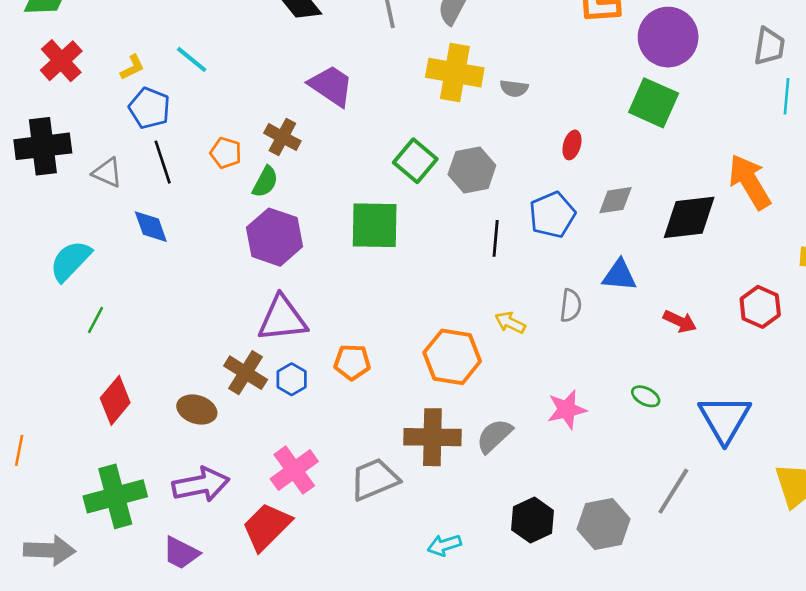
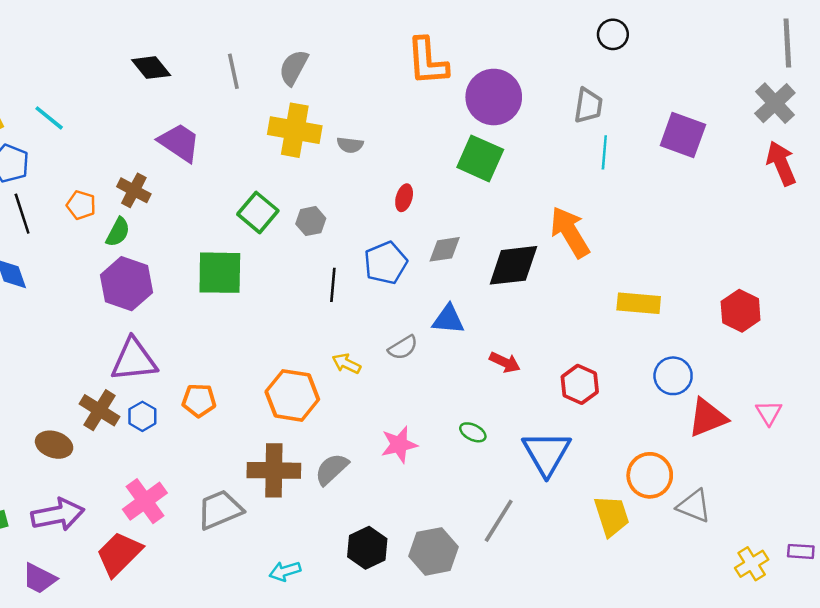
gray hexagon: (472, 170) -> (311, 221), size x0.7
gray semicircle: (571, 306) -> (403, 348), turned 52
red hexagon: (760, 307) -> (580, 384), moved

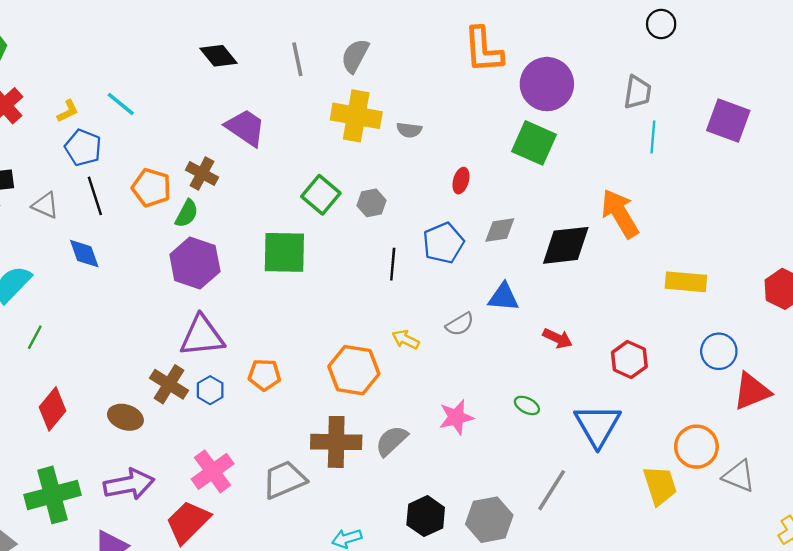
orange pentagon: (81, 205) -> (151, 188), size x1.4

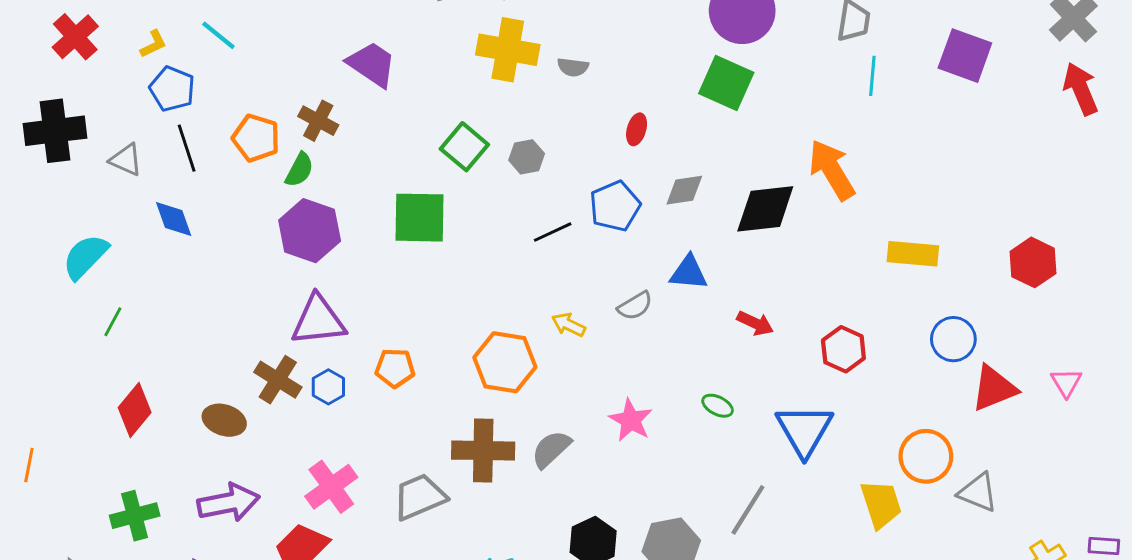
black line: (393, 264) -> (553, 232), turned 60
pink star: (456, 417) -> (631, 420), turned -30
green cross: (52, 495) -> (135, 516), size x0.7

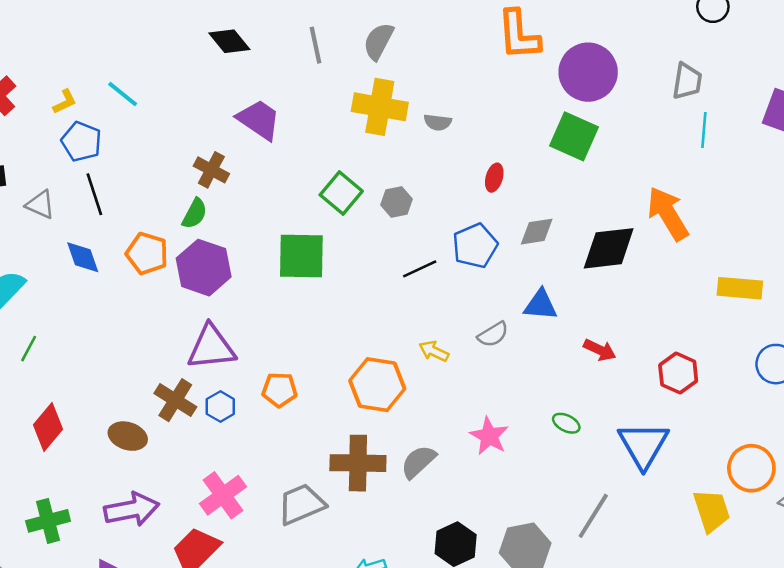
orange pentagon: (256, 138) -> (147, 253), moved

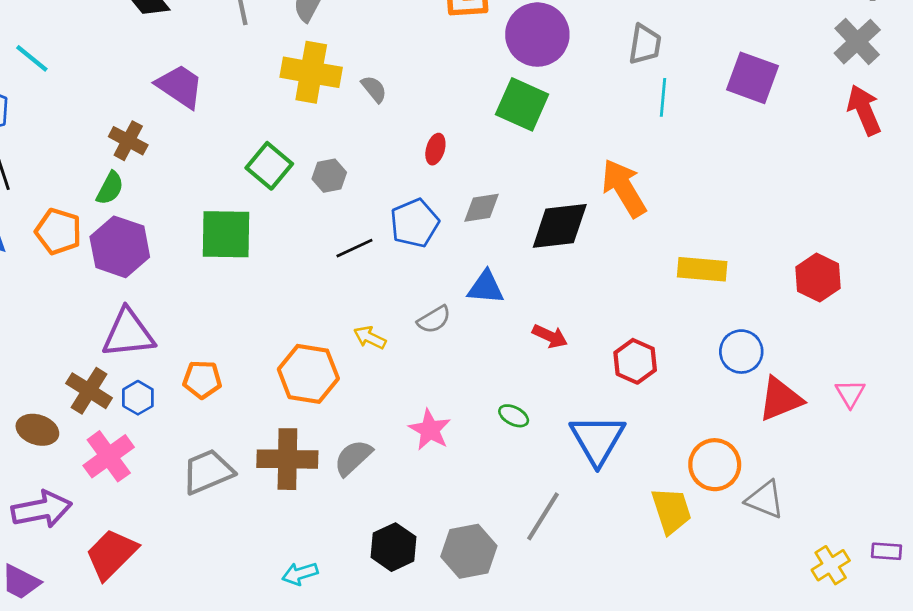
gray semicircle: (438, 122) -> (374, 89), turned -136
pink cross: (223, 495) -> (109, 456), moved
gray trapezoid: (301, 504) -> (208, 472), moved

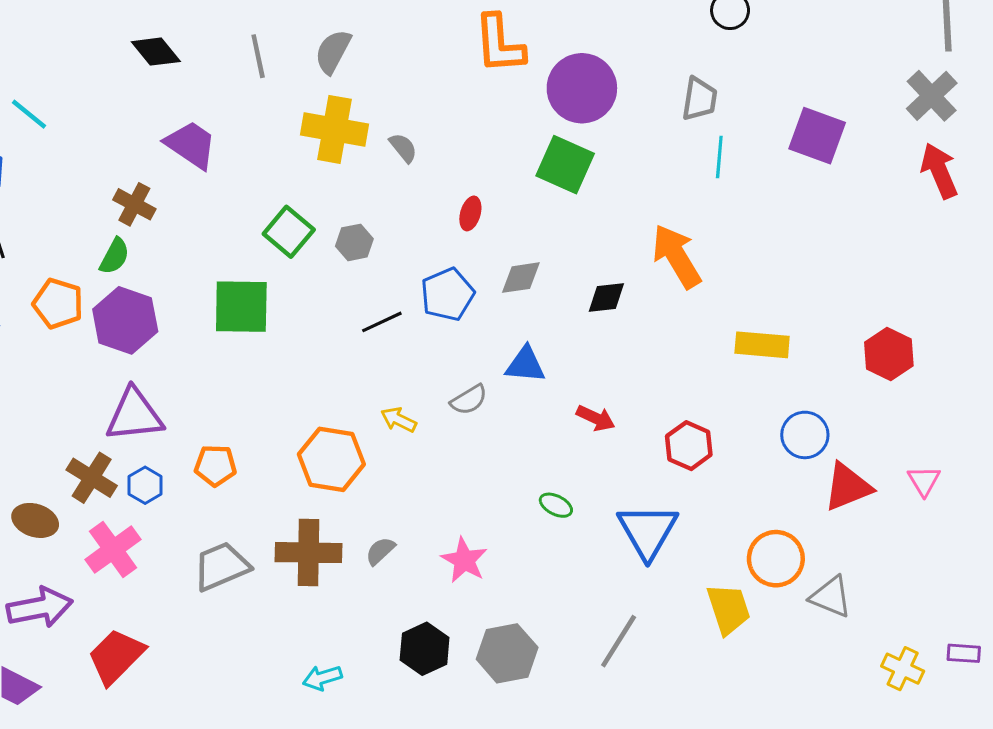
black diamond: (560, 226) -> (606, 297), size x0.6
pink star: (430, 430) -> (464, 560), moved
gray semicircle: (353, 458) -> (380, 551), size x0.7
gray line: (543, 516) -> (619, 641), moved
yellow cross: (831, 565) -> (903, 669), turned -33

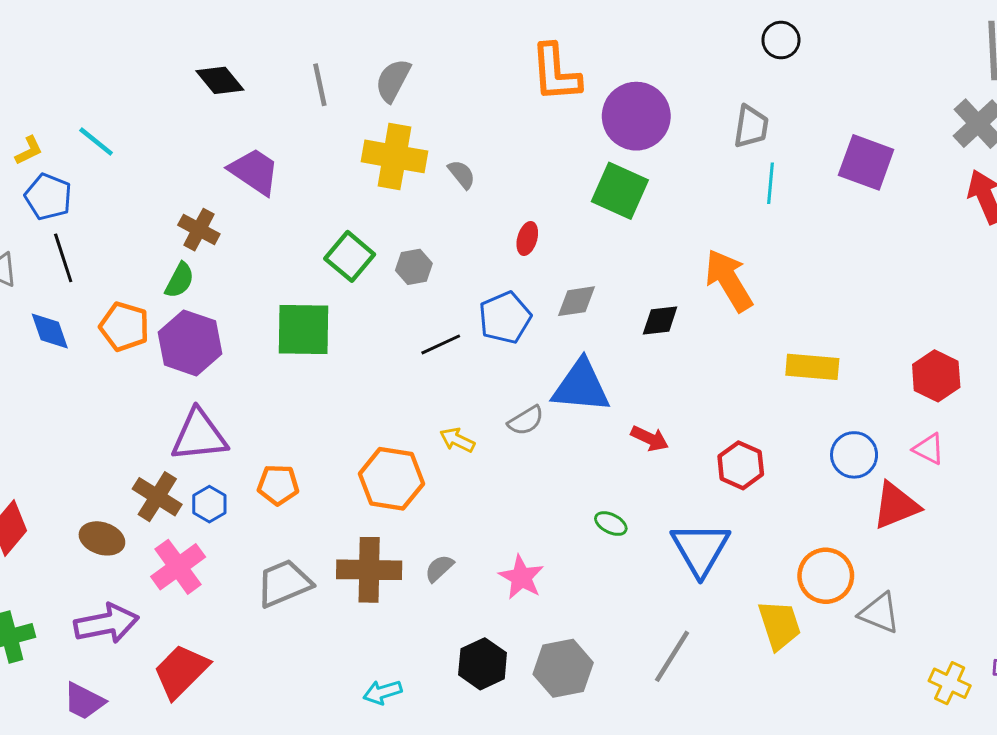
blue triangle: (525, 365) -> (581, 386), size x1.5
pink triangle: (924, 481) -> (929, 449), moved, turned -32

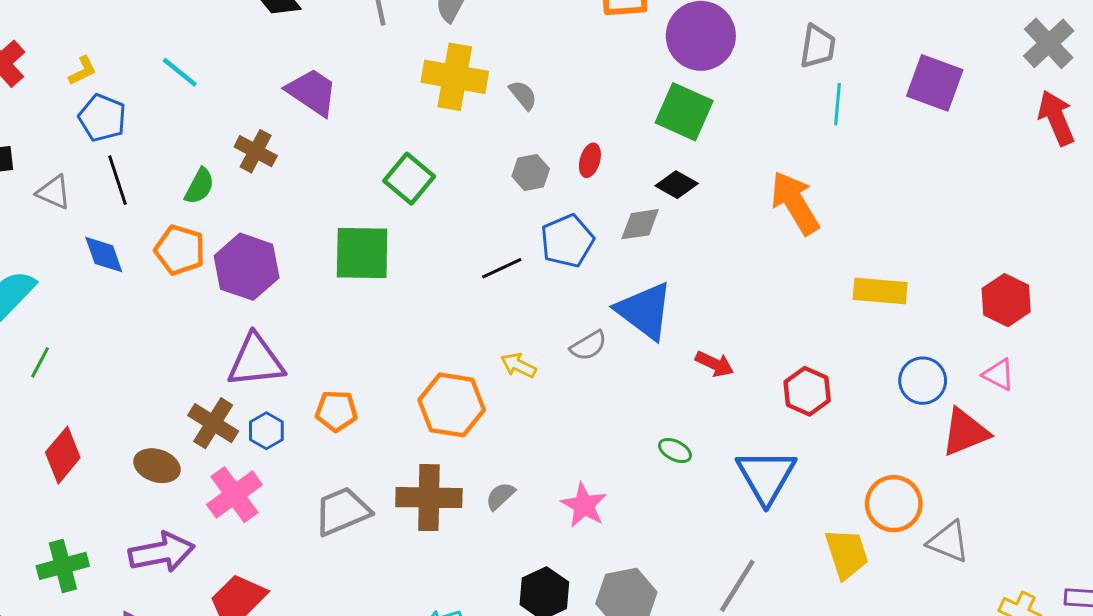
cyan line: (96, 142) -> (180, 72), moved
gray hexagon: (414, 267) -> (531, 172), moved
green semicircle: (180, 280) -> (200, 186), moved
black diamond: (660, 321) -> (677, 185), moved, turned 36
blue triangle: (581, 386) -> (645, 311), turned 32

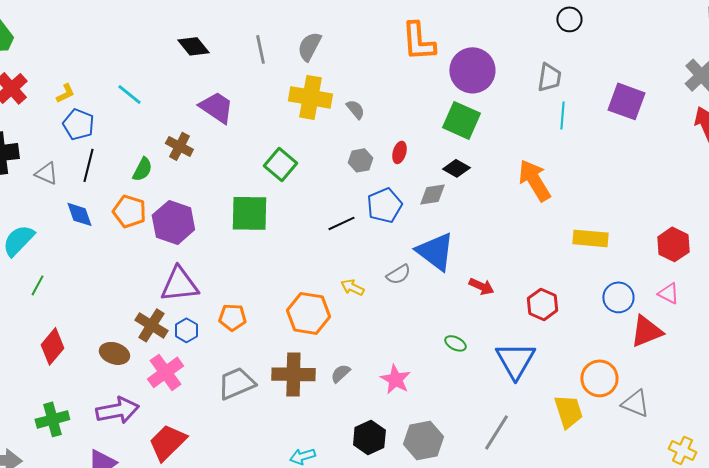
black line: (117, 180) -> (88, 165), turned 32

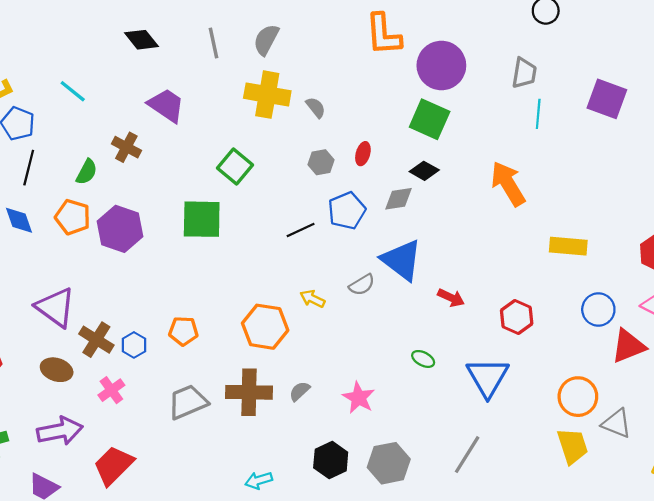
purple triangle: (179, 284) -> (56, 307), moved, turned 42
pink cross: (165, 372) -> (111, 390), size x0.7
yellow trapezoid: (568, 411) -> (573, 446), moved

